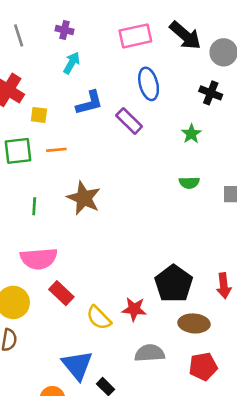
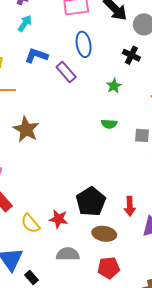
blue L-shape: (89, 103) -> (36, 56), turned -150

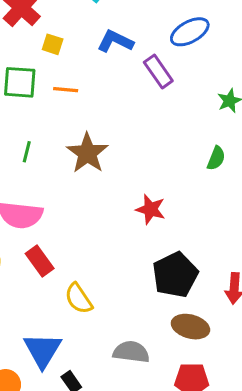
blue ellipse: (84, 44) -> (190, 32), turned 65
green semicircle: (109, 124) -> (216, 158), turned -77
red star: (58, 219) -> (151, 209), moved

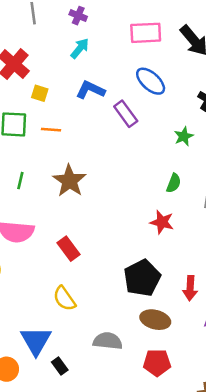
blue ellipse: (190, 32) -> (151, 81), turned 72
red star: (151, 209) -> (162, 222), moved
red rectangle: (40, 261) -> (68, 249), moved

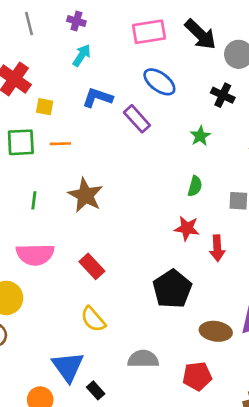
red arrow: (190, 288) -> (217, 248), moved
brown ellipse: (155, 320) -> (216, 331), moved

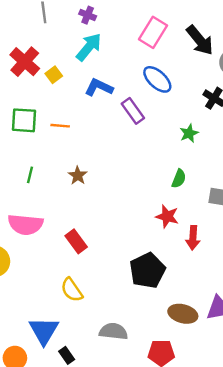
pink rectangle: (149, 32) -> (153, 32), turned -56
cyan arrow: (82, 55) -> (89, 47), size x1.4
yellow square: (45, 107) -> (54, 75), moved, turned 35
brown star: (85, 195) -> (78, 175), size x0.6

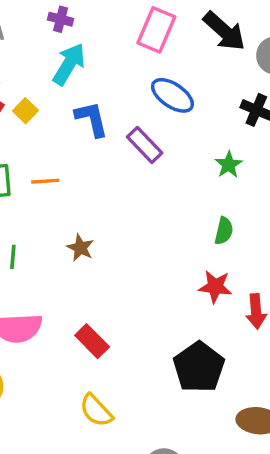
blue L-shape: (99, 87) -> (92, 119), turned 60

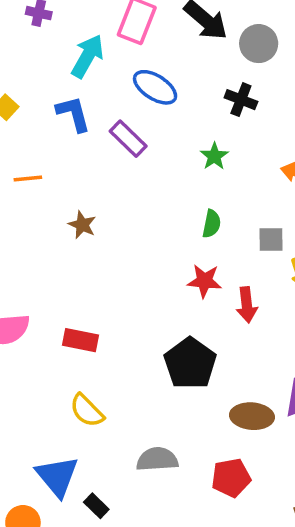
cyan arrow: (69, 64) -> (88, 56), moved
brown star: (80, 248) -> (82, 225), moved
red rectangle: (92, 341) -> (81, 340), turned -32

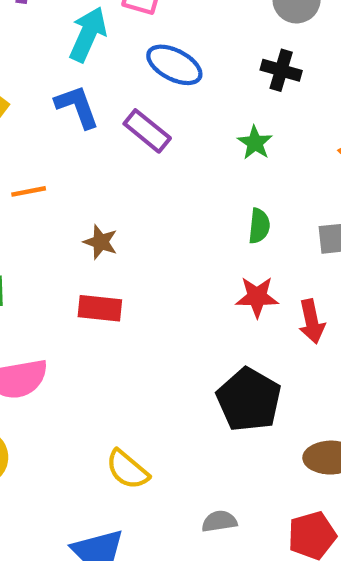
red rectangle: (81, 340) -> (100, 308), moved
gray semicircle: (157, 459) -> (219, 521), size x0.7

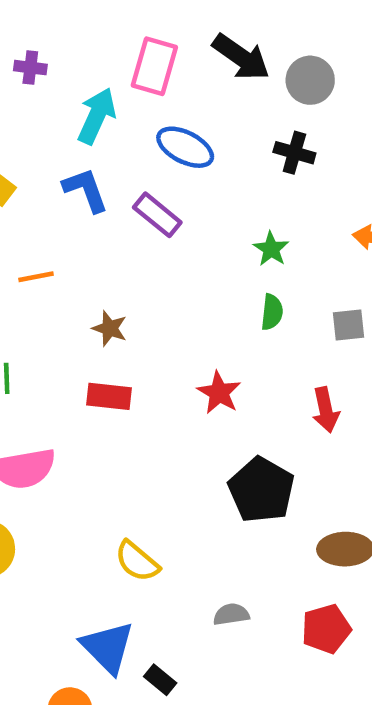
green star: (255, 143) -> (271, 249), moved
red star: (257, 297) -> (219, 393), moved, turned 30

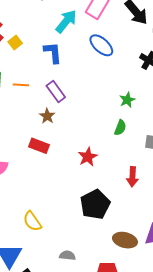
purple rectangle: (157, 215) -> (56, 91), moved

